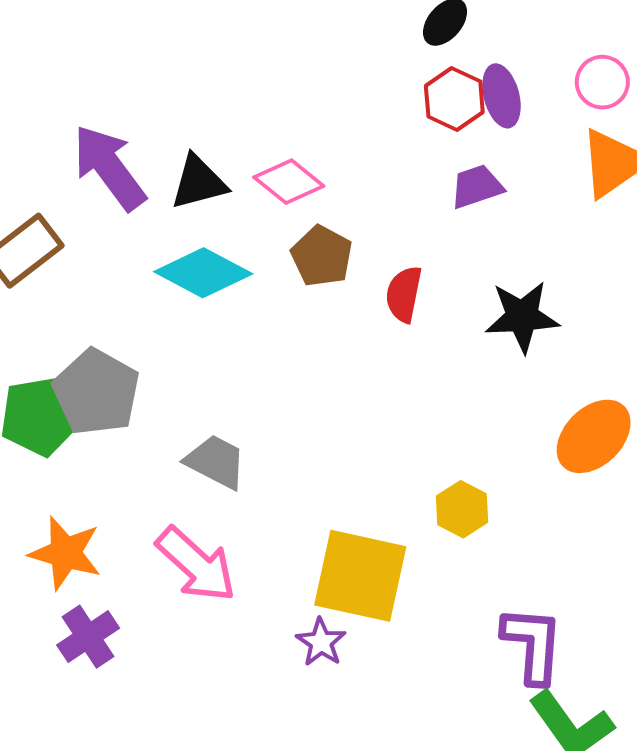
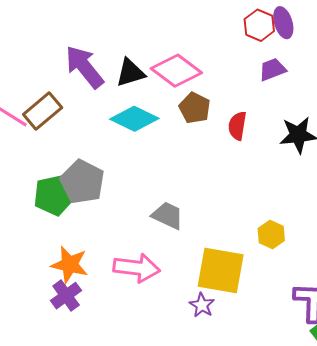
pink diamond: (289, 182) -> (176, 71), size x1.4
gray trapezoid: (216, 462) -> (168, 215), moved
pink arrow: (196, 564) -> (137, 268), turned -33
purple cross: (88, 637) -> (66, 296), moved

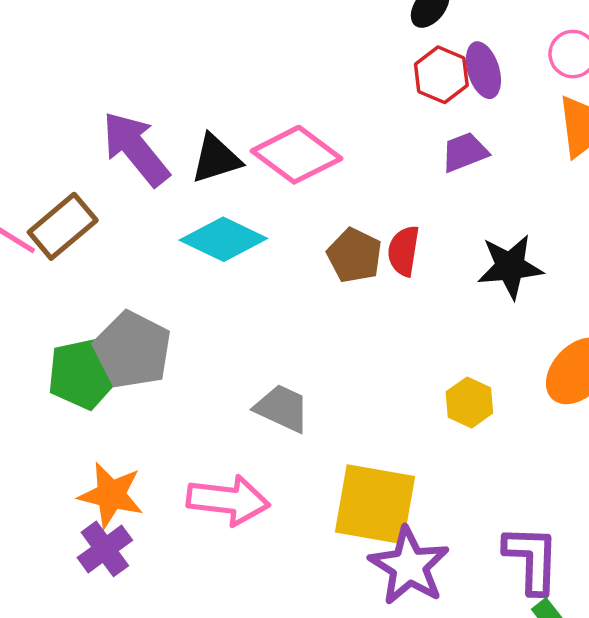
brown pentagon: (195, 108) -> (354, 255), moved
yellow hexagon: (271, 234) -> (469, 402), moved
purple star: (202, 305) -> (409, 566), moved, size x1.8

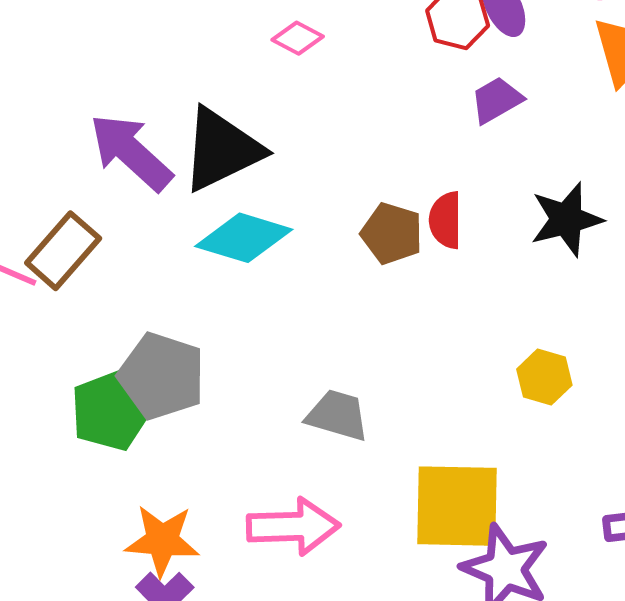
pink diamond: (297, 155) -> (298, 38), moved, size x0.5
black triangle: (216, 159) -> (222, 150), size x1.5

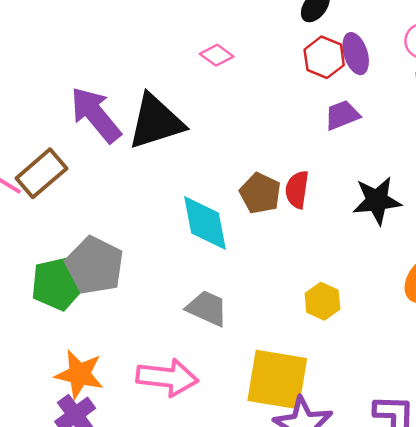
cyan diamond: (244, 238) -> (205, 223), moved, turned 54
yellow hexagon: (544, 377) -> (322, 301), moved

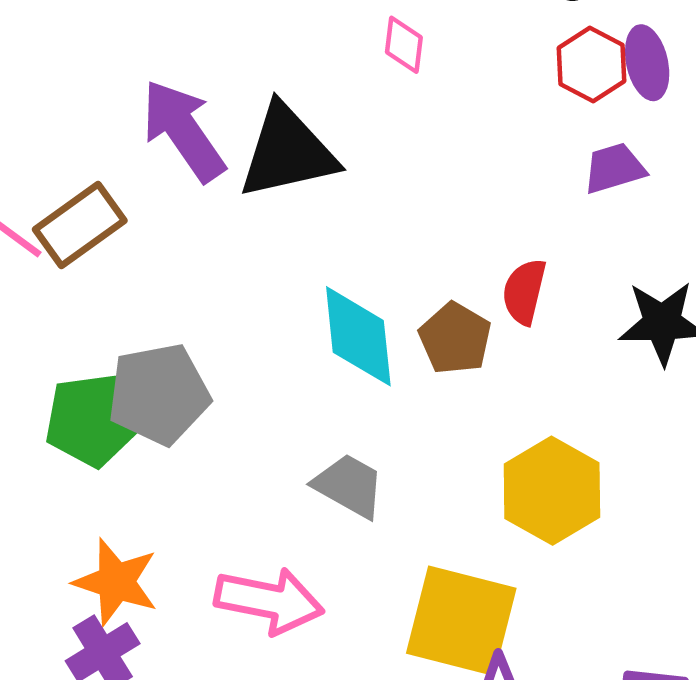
pink diamond: (217, 55) -> (404, 45), turned 56
brown pentagon: (260, 193) -> (455, 338), moved
gray pentagon: (95, 266) -> (159, 394), turned 30
yellow hexagon: (322, 301) -> (552, 491), size x1.6

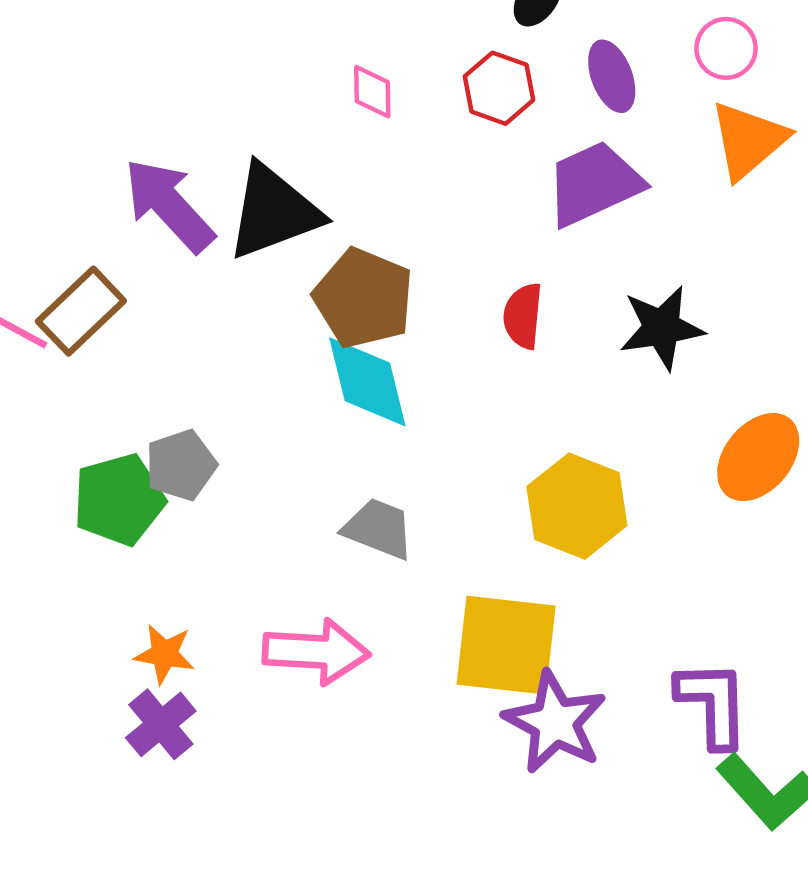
red hexagon: (592, 64) -> (499, 88), moved
purple trapezoid: (614, 168) -> (594, 184), size x1.6
brown pentagon: (455, 338) -> (364, 298), moved, size x1.4
gray pentagon: (159, 394) -> (181, 465), size x0.7
orange star: (116, 582) -> (164, 654), size x0.7

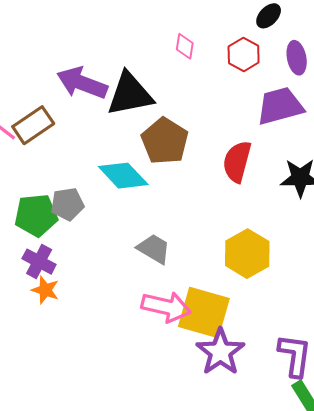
purple arrow: (169, 205) -> (82, 83), turned -36
red semicircle: (523, 316) -> (237, 162), size x1.4
cyan diamond: (367, 382) -> (123, 176), moved, turned -39
pink arrow: (316, 652) -> (166, 307), moved
purple cross: (161, 724) -> (39, 262), moved, turned -32

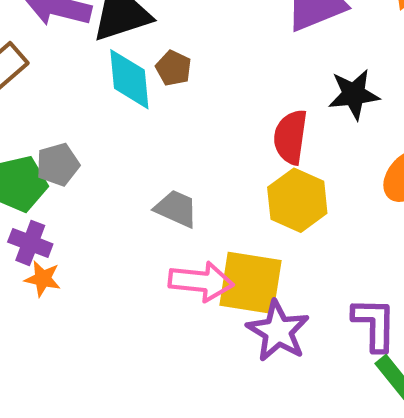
brown pentagon: (165, 141) -> (173, 68), size x0.6
red semicircle: (237, 162) -> (290, 137), moved
cyan diamond: (123, 176) -> (129, 79), moved, turned 45

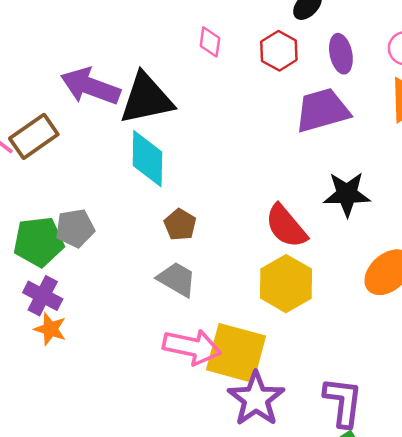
brown pentagon: (173, 68) -> (180, 225), moved
red semicircle: (290, 137) -> (286, 226), turned -54

